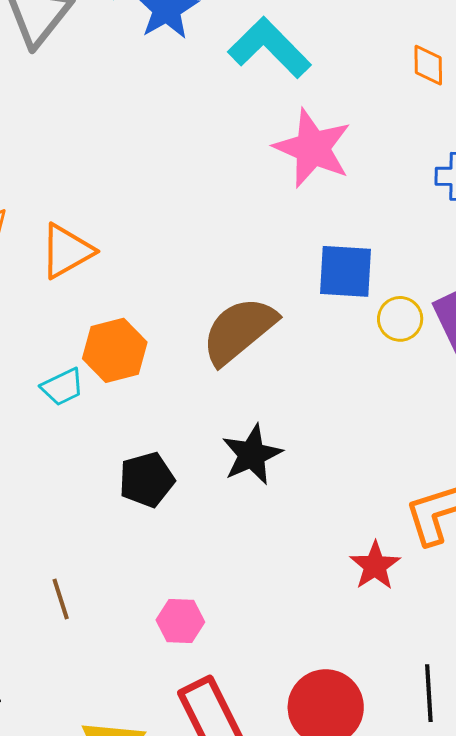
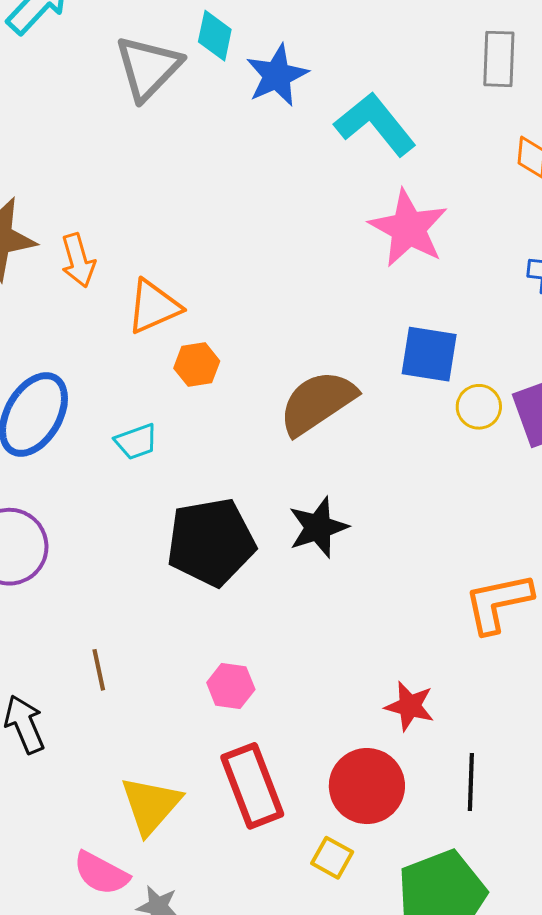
orange hexagon: (115, 350) -> (197, 365), moved, size x0.7
black pentagon: (147, 480) -> (211, 542), size x1.6
red star: (375, 566) -> (410, 706), moved, turned -30
brown line: (61, 599) -> (99, 670), moved

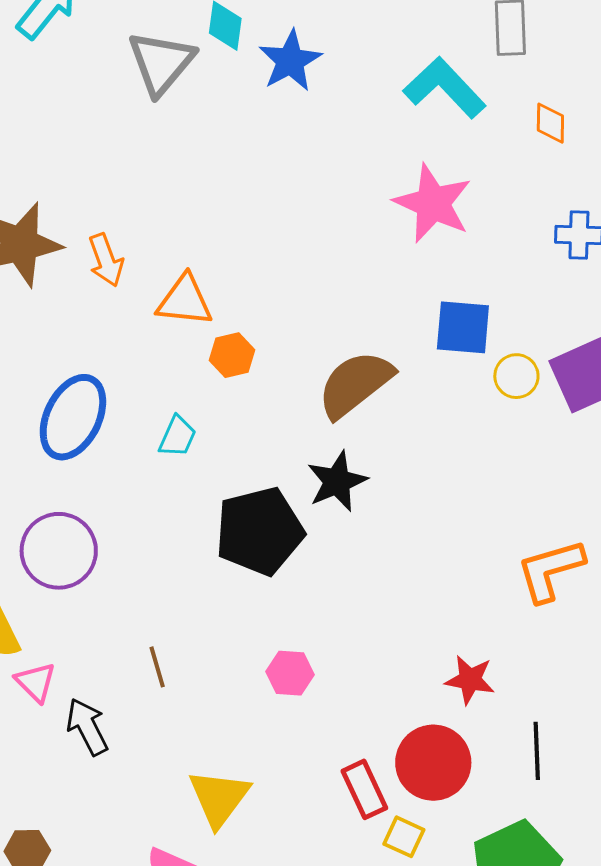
cyan L-shape: (375, 124) -> (444, 88), moved
orange triangle: (154, 307) -> (185, 301), turned 34
cyan trapezoid: (136, 442) -> (177, 436), turned -42
black star: (318, 527) -> (337, 481), moved
red rectangle: (252, 786) -> (364, 789), moved, size x0.7

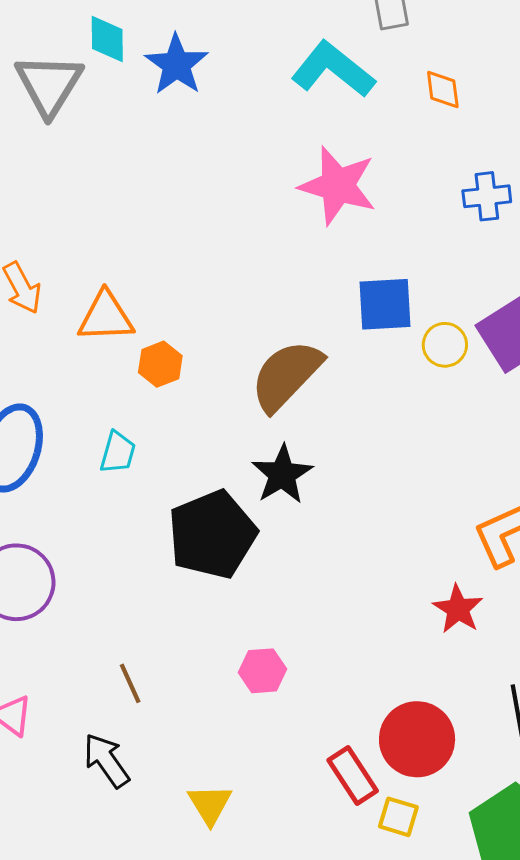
red star: (470, 680) -> (458, 609), moved, turned 30
black arrow: (87, 727) -> (106, 760), moved
yellow triangle: (219, 798) -> (210, 804), size x0.7

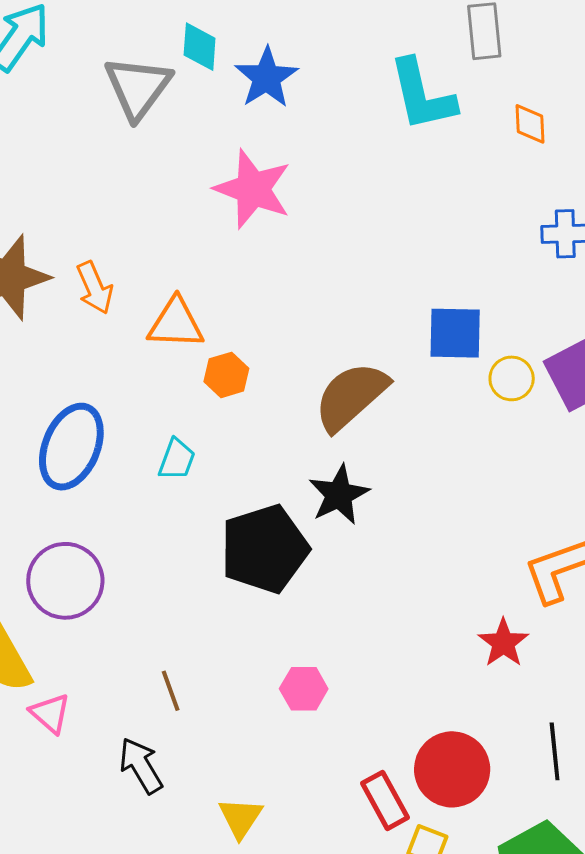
cyan L-shape: (333, 69) -> (422, 95), turned -146
pink star: (338, 186) -> (253, 189), moved

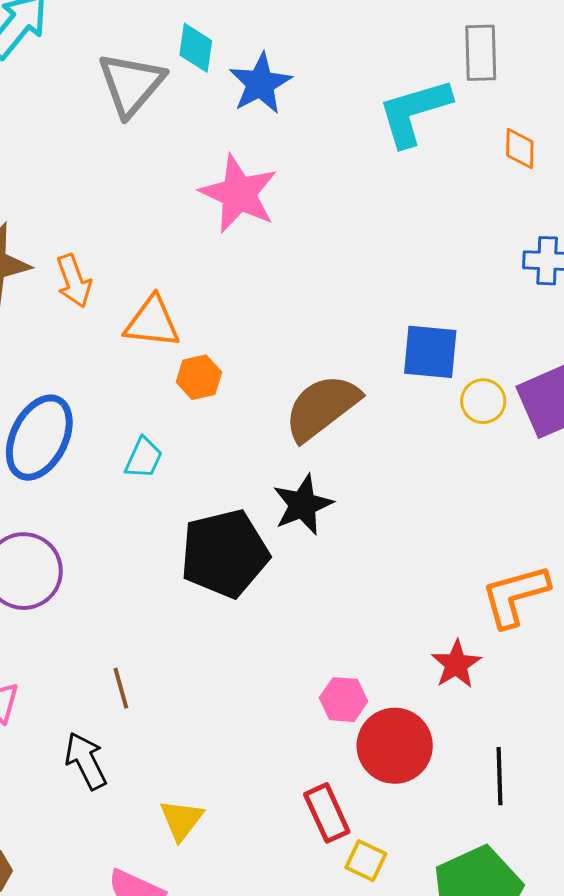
cyan L-shape: (422, 95) -> (414, 112), turned 82
pink hexagon: (304, 689) -> (344, 700), moved
red circle: (452, 769) -> (395, 746), moved

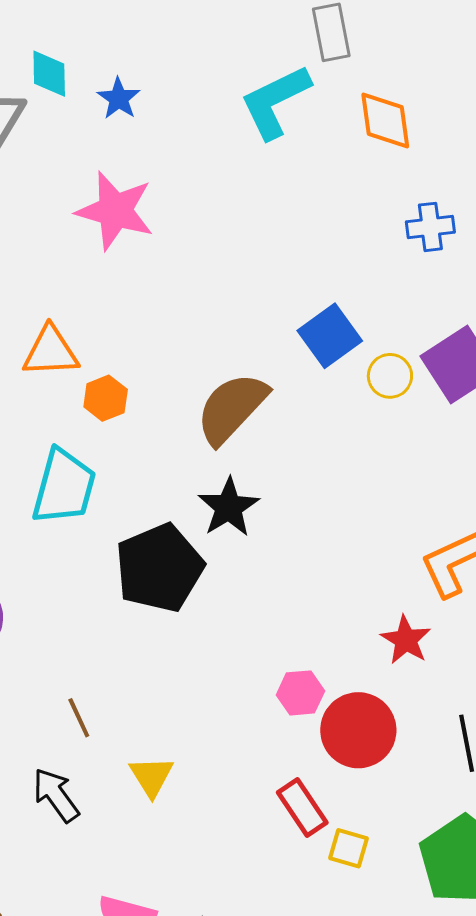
blue star: (260, 84) -> (119, 98), size x0.7
orange diamond: (520, 148) -> (385, 121), size x1.5
blue square: (430, 352) -> (330, 336), turned -32
cyan trapezoid: (144, 458) -> (64, 487), size x1.8
yellow triangle: (181, 820) -> (151, 776), moved

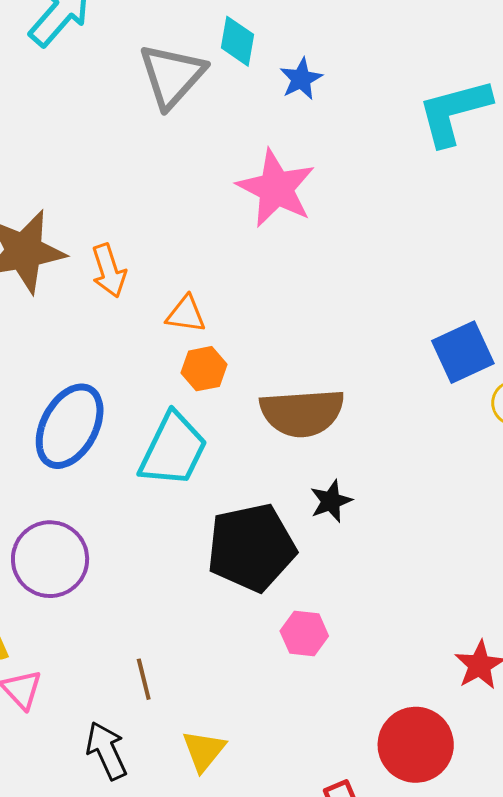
orange triangle: (51, 351) -> (186, 314), size x0.7
orange hexagon: (106, 398) -> (204, 369), moved
brown semicircle: (232, 408) -> (302, 413), moved, turned -148
black star: (229, 507) -> (331, 501), size x0.7
pink hexagon: (300, 693) -> (304, 634), moved

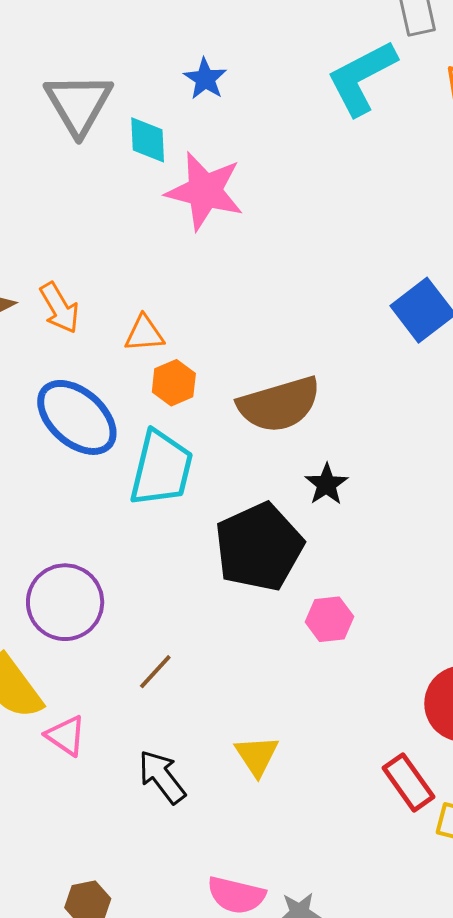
cyan diamond: (238, 41) -> (148, 140), moved
blue ellipse: (70, 426) -> (77, 417), moved, turned -64
brown line: (144, 679) -> (155, 672), moved, turned 69

